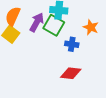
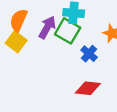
blue cross: (72, 44) -> (89, 54), turned 32

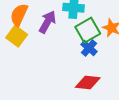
green square: (68, 31) -> (88, 30), moved, turned 30

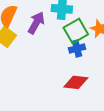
blue cross: (89, 48) -> (77, 48), turned 35

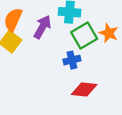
blue cross: (77, 48) -> (72, 60), moved

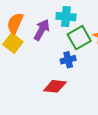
red diamond: (84, 90) -> (55, 86), moved

